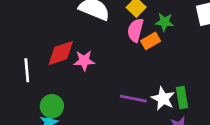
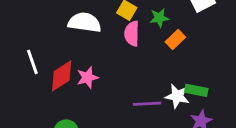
orange rectangle: (151, 41) -> (175, 40), moved
white line: (27, 70) -> (32, 62), moved
green rectangle: (182, 98) -> (196, 90), turned -55

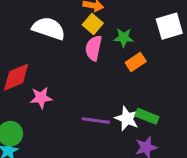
pink star: (87, 78) -> (41, 98), moved

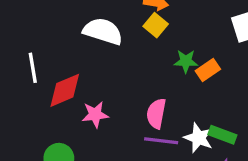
green star: (124, 38) -> (186, 61), moved
pink semicircle: (94, 48) -> (156, 114), moved

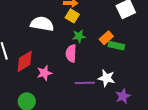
green star: (186, 61) -> (79, 36), moved
pink semicircle: (156, 114) -> (71, 53), moved
green rectangle: (222, 135) -> (116, 46), moved

